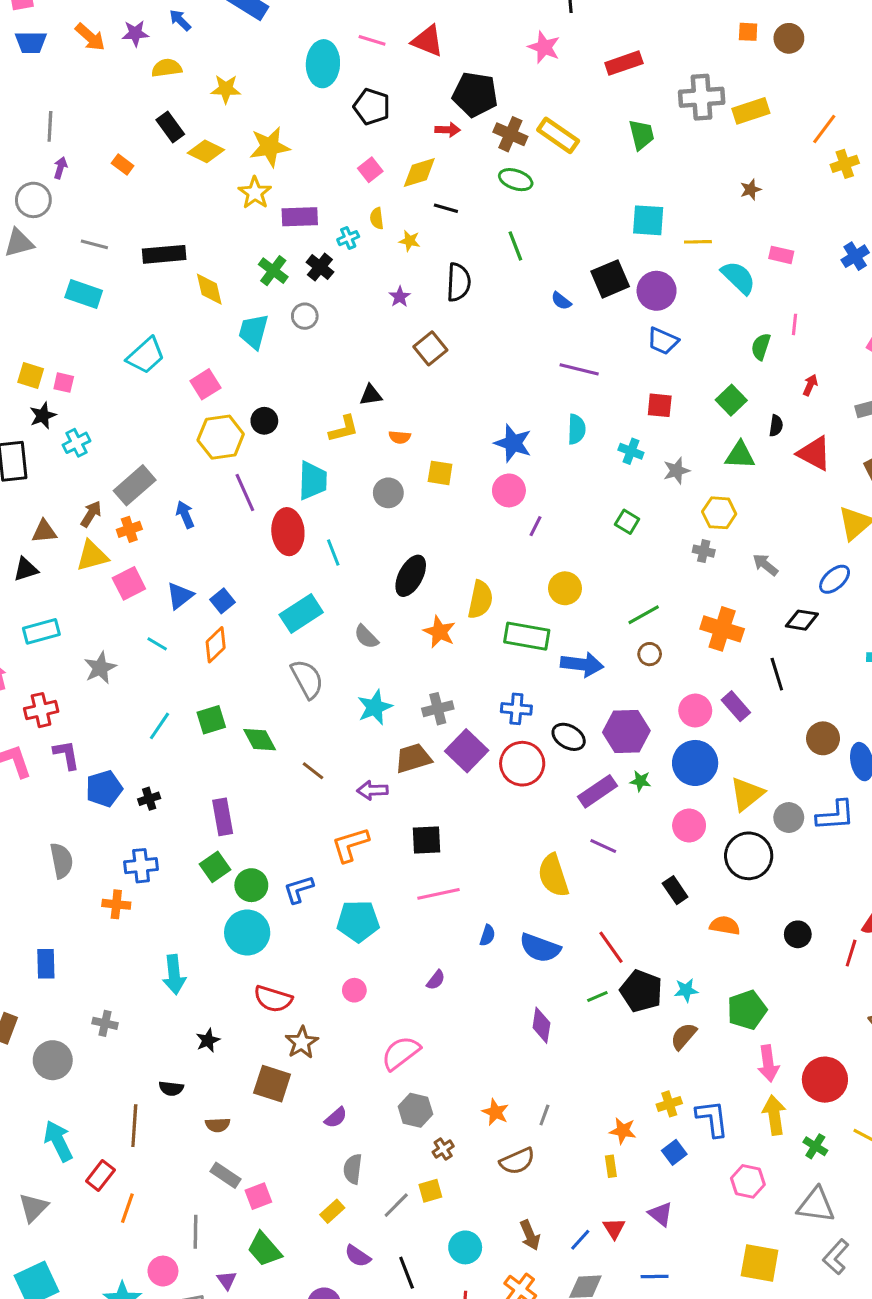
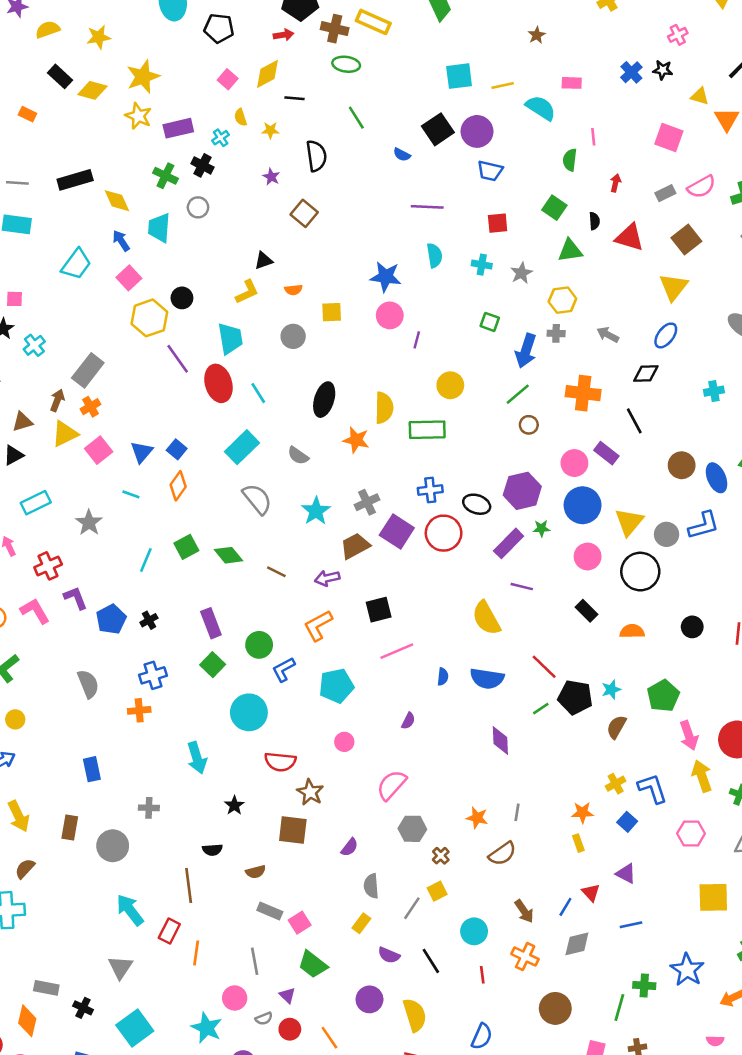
blue arrow: (185, 515) -> (121, 241), moved
blue arrow: (582, 664) -> (526, 351), moved, turned 112
green circle: (251, 885) -> (259, 645), moved

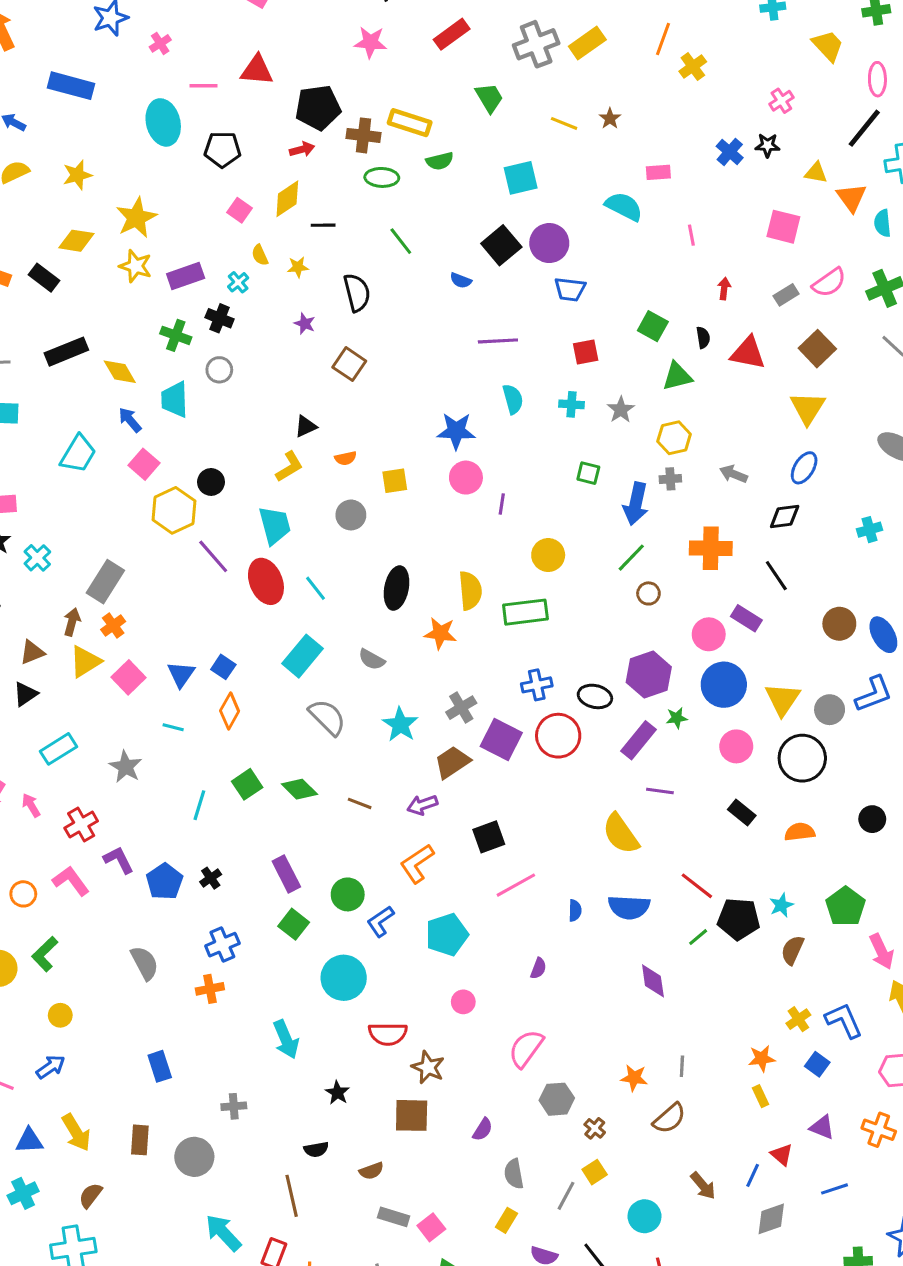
black rectangle: (60, 76) -> (44, 278), moved
yellow line: (503, 85) -> (564, 123), moved, turned 40
green semicircle: (570, 160) -> (440, 161), moved, turned -105
orange cross: (525, 957) -> (879, 1130), moved

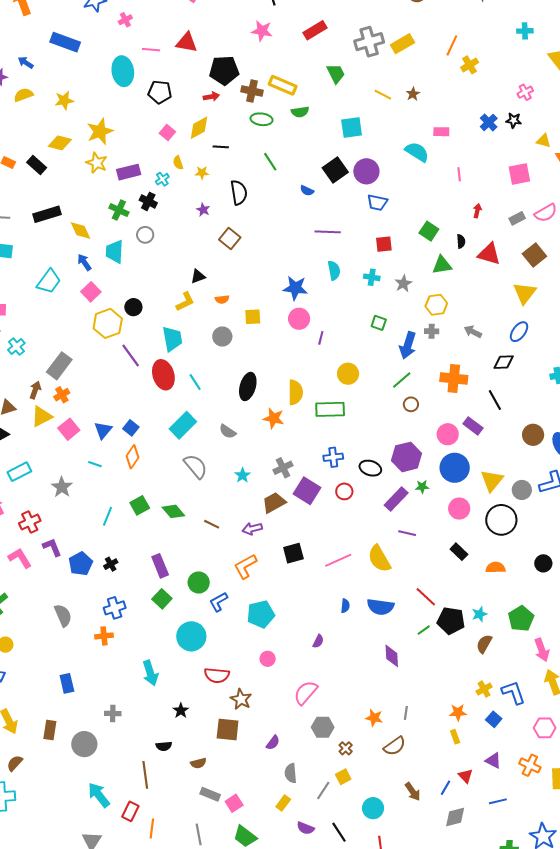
pink square: (783, 227) -> (519, 174), turned -30
cyan star: (400, 725) -> (242, 475), size x0.7
red circle: (558, 736) -> (344, 491), size x0.6
pink line: (516, 885) -> (338, 560), moved

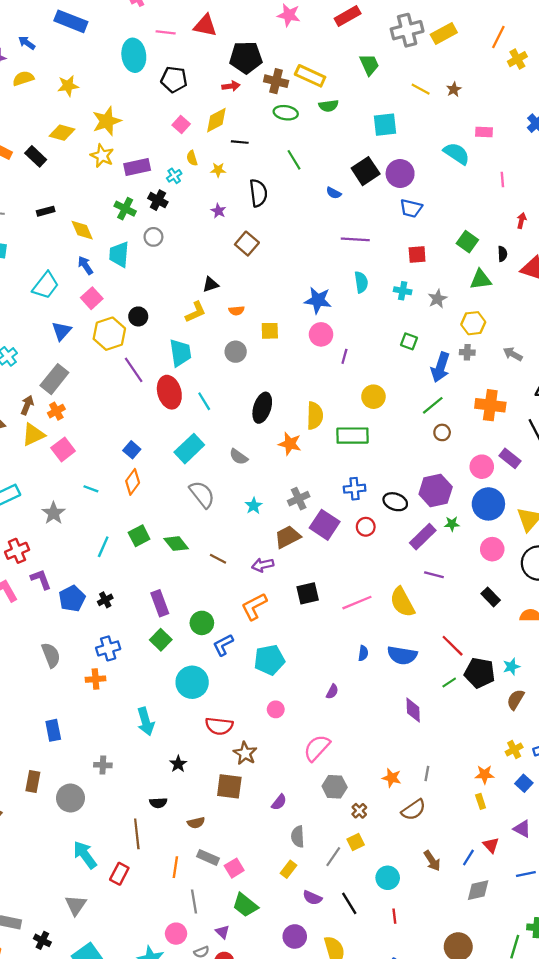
black rectangle: (47, 214) -> (46, 211), size x0.6
blue triangle: (103, 430) -> (62, 331), moved
orange line: (152, 829) -> (175, 867), moved

